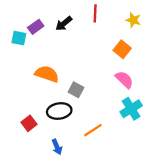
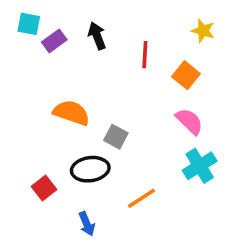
red line: (95, 13) -> (145, 55), moved
black arrow: (64, 23) -> (97, 36), turned 108
cyan square: (19, 38) -> (29, 24), moved

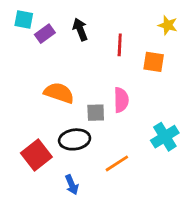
orange square: (186, 75) -> (154, 62), turned -30
pink semicircle: (189, 121) -> (121, 100), moved, turned 45
gray square: (116, 137) -> (96, 113), turned -30
red square: (44, 188) -> (36, 155), size x1.5

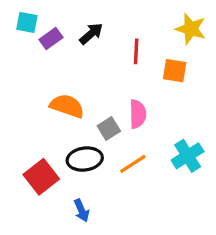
yellow star: (168, 25) -> (191, 29), size x1.4
black arrow: (80, 29) -> (91, 34), turned 70
gray square: (96, 113) -> (109, 128), turned -30
orange line: (117, 163) -> (133, 164), moved

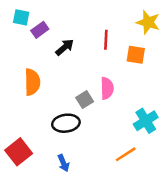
black arrow: (91, 34) -> (65, 47), moved
orange semicircle: (67, 106) -> (32, 82), moved, turned 70
orange line: (133, 164) -> (126, 154), moved
red square: (41, 177) -> (19, 152), moved

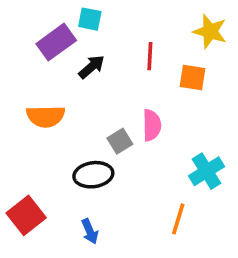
cyan square: (21, 17) -> (90, 19), moved
purple rectangle: (40, 30) -> (56, 42), size x1.5
orange semicircle: (32, 82) -> (46, 116), turned 90
orange line: (126, 154) -> (178, 219), turned -40

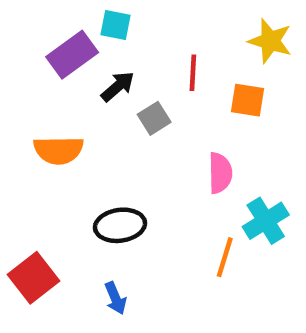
pink semicircle: (152, 125) -> (220, 173), moved
gray square: (120, 141) -> (154, 118), moved
orange line: (178, 219) -> (225, 257), moved

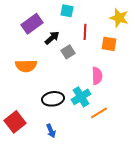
cyan square: (115, 25) -> (67, 11), moved
cyan cross: (266, 221) -> (81, 97), moved
orange line: (225, 257) -> (99, 113), turned 42

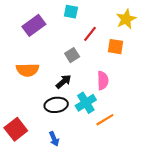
yellow star: (119, 18) -> (126, 19), turned 30
red line: (85, 32) -> (90, 34), turned 35
black arrow: (52, 38) -> (64, 82), moved

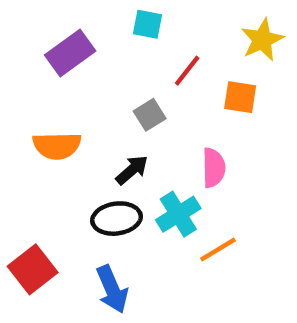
blue arrow: (54, 139) -> (112, 289), size x1.5

